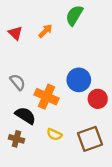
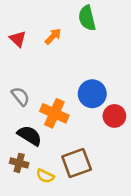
green semicircle: (74, 15) -> (87, 18), turned -45
yellow semicircle: (54, 134) -> (45, 176), moved
brown square: (90, 139) -> (77, 163), moved

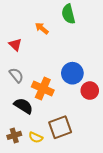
orange arrow: (53, 36) -> (42, 28), turned -96
red triangle: (18, 39) -> (15, 45), moved
brown cross: (19, 163) -> (14, 135), moved, turned -32

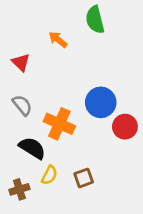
brown square: (60, 127) -> (84, 178), size x0.6
yellow semicircle: (36, 137) -> (49, 175), moved, turned -88

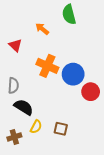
gray semicircle: (22, 105) -> (13, 85), moved, turned 42
orange cross: (59, 124) -> (47, 66), moved
brown square: (84, 178) -> (61, 129), turned 32

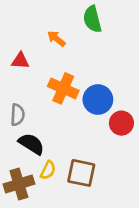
red triangle: (15, 45) -> (20, 61), turned -40
brown square: (61, 129) -> (81, 173), size x1.5
brown cross: (14, 137) -> (19, 184), size x1.5

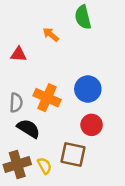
orange cross: (63, 88) -> (47, 98), moved
red circle: (121, 123) -> (92, 125), moved
yellow semicircle: (48, 170) -> (45, 166), moved, turned -56

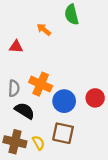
blue circle: (88, 89) -> (64, 101), moved
red circle: (92, 125) -> (95, 98), moved
brown cross: (17, 164) -> (15, 142), turned 30

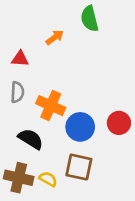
orange arrow: (44, 30) -> (55, 37), turned 104
gray semicircle: (14, 88) -> (17, 92), moved
yellow semicircle: (38, 143) -> (48, 179), turned -32

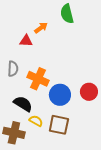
red triangle: (20, 59) -> (26, 41), moved
yellow semicircle: (48, 179) -> (36, 121), moved

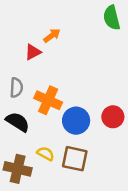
green semicircle: (67, 14) -> (112, 18), moved
red triangle: (26, 41) -> (33, 52), turned -32
black semicircle: (23, 104) -> (18, 122), moved

